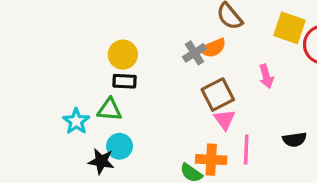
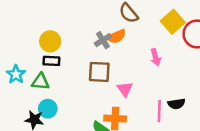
yellow square: (290, 28) -> (173, 22), turned 30
brown square: (218, 95) -> (99, 72), moved, turned 30
cyan star: (76, 121) -> (16, 74), moved
pink line: (246, 150) -> (159, 111), moved

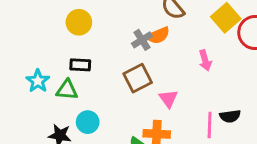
yellow circle: (50, 41) -> (79, 22), moved
brown square: (99, 72) -> (138, 78), turned -30
cyan circle: (48, 109) -> (88, 122), moved

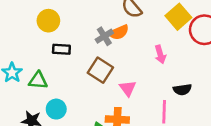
black rectangle: (80, 65) -> (61, 49), moved
brown square: (138, 78) -> (100, 70), turned -30
black semicircle: (230, 116) -> (182, 90), moved

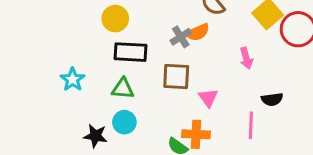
black rectangle: (61, 49) -> (130, 52), size x1.5
brown square: (100, 70) -> (176, 76), turned -30
green triangle: (38, 80) -> (123, 89), moved

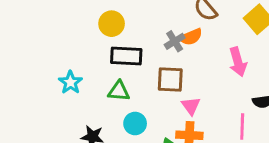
pink arrow: (246, 58) -> (238, 62), size x1.4
pink triangle: (208, 98) -> (191, 106), moved
cyan circle: (124, 122) -> (135, 123), moved

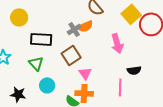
yellow circle: (112, 24) -> (19, 17), moved
brown square: (170, 79) -> (71, 55), turned -36
green triangle: (119, 91) -> (36, 63), turned 42

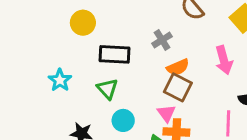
orange semicircle: (85, 26) -> (178, 67), moved
brown square: (71, 55) -> (178, 87), moved, turned -30
pink triangle: (85, 73) -> (166, 113), moved

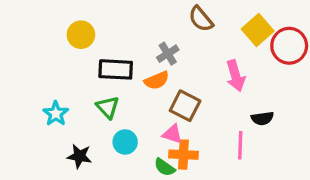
orange semicircle: (178, 67) -> (157, 80), moved
cyan star: (60, 80) -> (56, 114), moved
pink triangle: (166, 113) -> (172, 134), turned -36

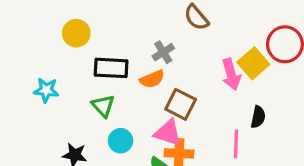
yellow square: (258, 30) -> (253, 63), moved
cyan star: (56, 114) -> (46, 90), moved, turned -30
black semicircle: (262, 118) -> (258, 117), turned -70
pink triangle: (172, 134) -> (168, 133), size x1.4

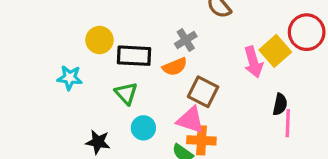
yellow circle: (76, 33) -> (99, 40), moved
pink line: (236, 144) -> (288, 123), moved

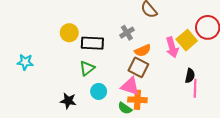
orange semicircle: (175, 67) -> (143, 51), moved
cyan star: (70, 78) -> (25, 62), moved
green triangle: (126, 93) -> (87, 68), turned 35

